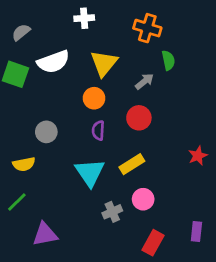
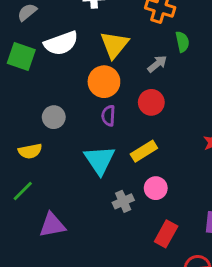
orange circle: (94, 98) -> (104, 82), size x1.4

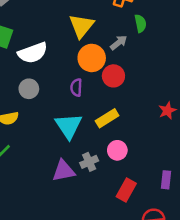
white semicircle: (61, 43) -> (33, 53), moved
orange circle: (104, 82) -> (92, 58), moved
purple triangle: (52, 225) -> (63, 171), moved

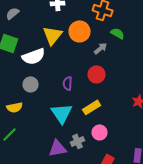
green semicircle: (140, 23) -> (118, 33), turned -48
yellow triangle: (81, 26) -> (53, 35), moved
orange circle: (92, 58) -> (80, 31), moved

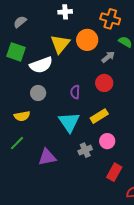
purple triangle: (58, 148) -> (47, 157), moved

